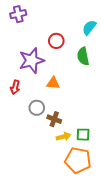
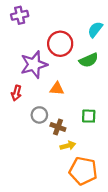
red circle: (56, 41) -> (60, 44), size x1.5
green semicircle: (83, 56) -> (89, 60), turned -102
green square: (83, 135) -> (89, 116), moved

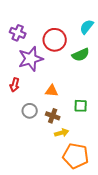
purple cross: (20, 15) -> (18, 33), moved, turned 35
orange triangle: (57, 89) -> (52, 91), moved
gray circle: (39, 115) -> (30, 111), moved

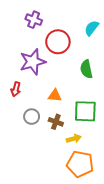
purple cross: (18, 33) -> (34, 20), moved
green semicircle: (81, 55) -> (86, 69), moved, turned 102
green square: (81, 106) -> (85, 111), size x1.6
yellow arrow: (62, 133) -> (74, 139), moved

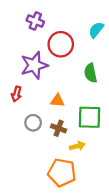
orange pentagon: (80, 164) -> (62, 173), moved

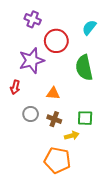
green semicircle: (91, 73) -> (84, 68), size x1.4
green square: (89, 117) -> (85, 118), moved, size x0.7

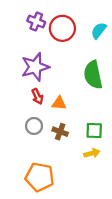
red circle: (56, 41) -> (62, 28), moved
red arrow: (15, 87) -> (37, 96), moved, turned -40
yellow arrow: (72, 136) -> (92, 153), moved
orange pentagon: (57, 160) -> (40, 177), moved

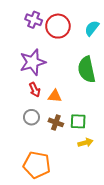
green square: (94, 130) -> (78, 121), moved

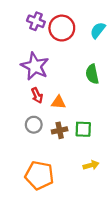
purple star: (33, 62) -> (35, 66), turned -30
green semicircle: (87, 70) -> (92, 74), size x0.7
brown cross: (56, 122) -> (60, 130), turned -32
yellow arrow: (85, 143) -> (91, 165), moved

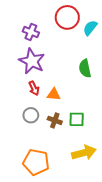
purple cross: (36, 21) -> (31, 32), moved
red circle: (62, 28) -> (67, 17), moved
brown cross: (60, 130) -> (55, 120), turned 32
yellow arrow: (91, 165) -> (84, 153), size x1.6

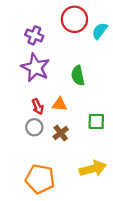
green semicircle: (85, 68) -> (78, 76), moved
red arrow: (34, 88) -> (38, 107), moved
green square: (77, 119) -> (96, 122), moved
brown cross: (55, 120) -> (61, 133), turned 32

